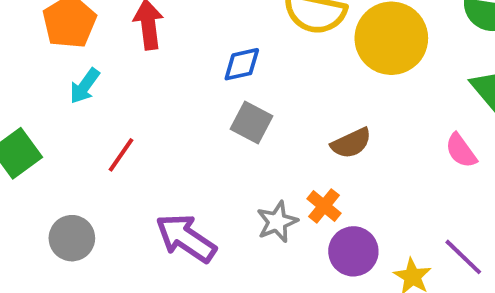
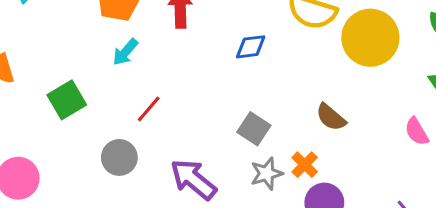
gray square: (251, 122) -> (254, 129), moved
brown semicircle: (351, 143) -> (331, 117), turned 60
gray circle: (72, 238) -> (119, 157), moved

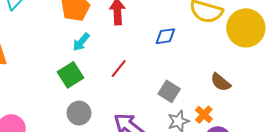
green square: (67, 100) -> (71, 75), moved
red line: (149, 109) -> (119, 69), moved

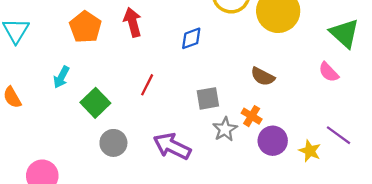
cyan arrow: (81, 42) -> (61, 77), moved
gray square: (169, 91) -> (208, 98), turned -30

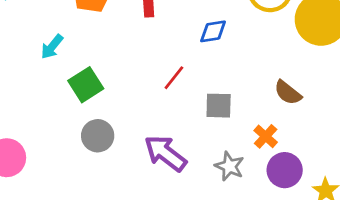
red line: (147, 85) -> (174, 78), moved
gray star: (225, 129) -> (229, 166), moved, turned -30

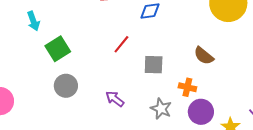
cyan arrow: (52, 47) -> (33, 21), turned -60
orange cross: (266, 136) -> (187, 87), turned -30
purple arrow: (165, 153) -> (115, 99), size x0.6

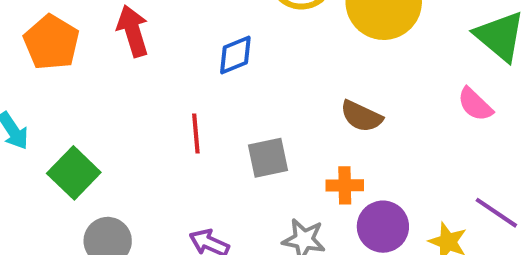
red line: (121, 44) -> (196, 133), turned -30

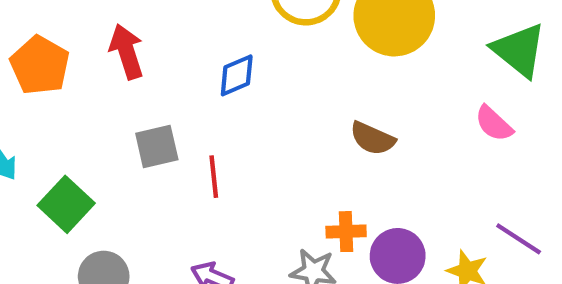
red line: (196, 133) -> (214, 177), moved
gray square: (268, 158) -> (157, 147), moved
orange cross: (345, 185) -> (346, 232), moved

